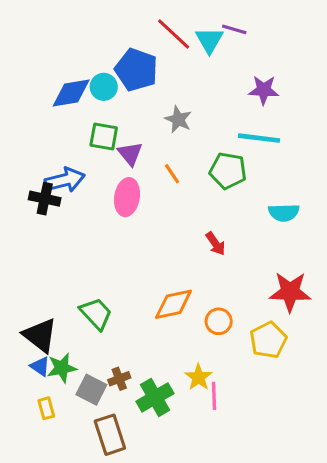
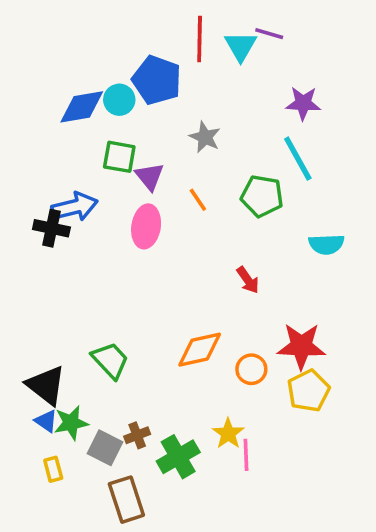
red line: (174, 34) -> (200, 39), turned 48
cyan line: (259, 138) -> (298, 159), turned 54
red star: (290, 292) -> (301, 346), moved

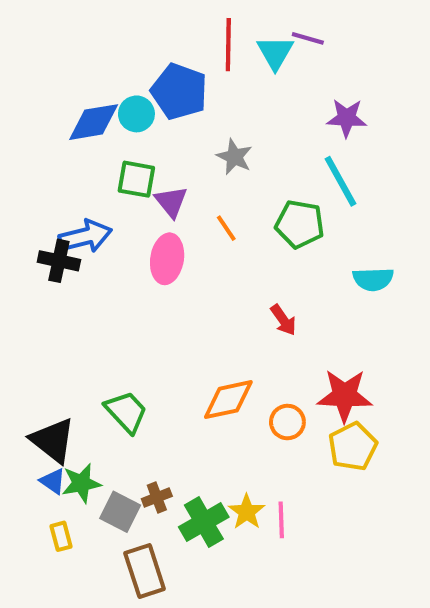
yellow star: (228, 434) -> (247, 512), moved

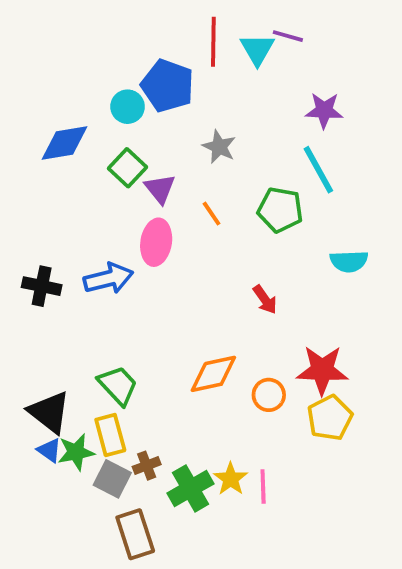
blue diamond: (94, 122) -> (65, 143), moved
green square: (136, 179) -> (128, 168), turned 33
blue arrow: (85, 236) -> (108, 278), moved
black cross: (59, 261) -> (42, 286), moved
yellow rectangle: (61, 536) -> (110, 435), moved, size x1.5

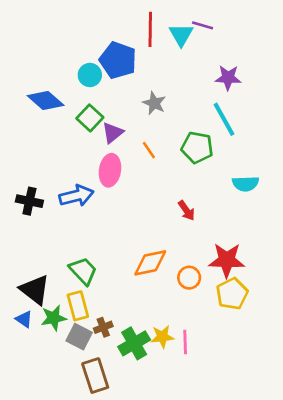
blue diamond: (65, 143) -> (46, 100), turned 51
purple triangle: (160, 189) -> (113, 133), turned 30
blue triangle: (49, 450) -> (24, 319), moved
yellow star: (231, 479) -> (162, 337), turned 30

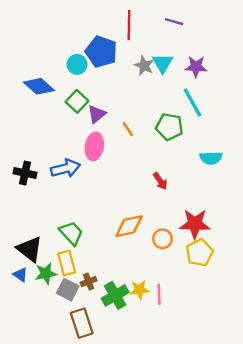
cyan triangle: (181, 35) -> (163, 63), moved
gray star: (154, 103) -> (144, 66), moved

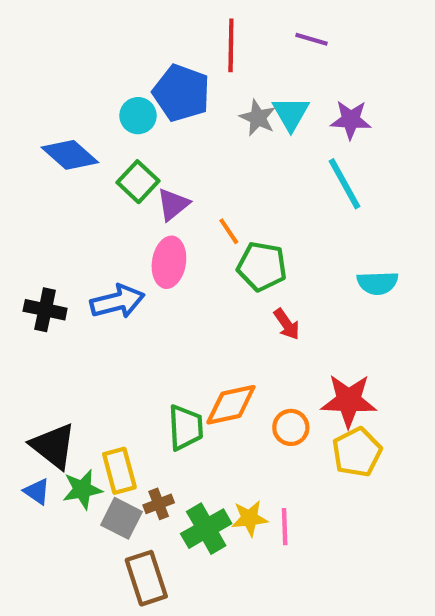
green pentagon: (169, 127) -> (262, 266), moved
green trapezoid: (71, 233) -> (185, 427), moved, turned 40

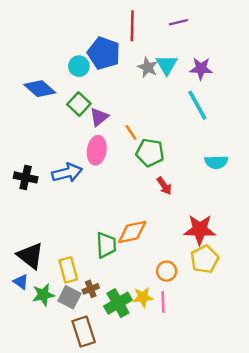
purple line: (311, 39) -> (178, 22), turned -30
orange circle: (291, 427) -> (167, 271), moved
green star: (82, 489) -> (43, 295), moved

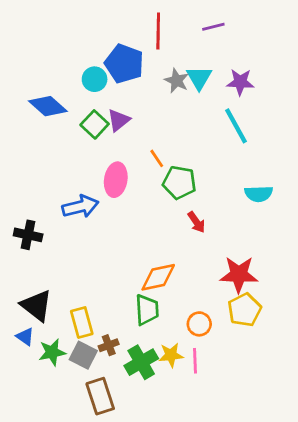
purple triangle: (99, 117) -> (119, 120), moved
black cross: (26, 177) -> (28, 235), moved
green trapezoid: (106, 245) -> (147, 310), moved

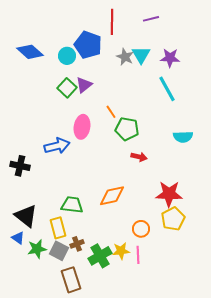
blue diamond: (48, 106) -> (30, 52), moved
red arrow: (196, 222) -> (139, 157), turned -42
green trapezoid: (147, 310) -> (72, 205), moved, turned -80

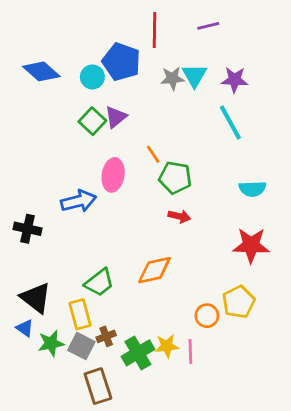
gray star: (125, 57) -> (172, 78), turned -30
red arrow: (139, 157) -> (179, 216), moved
red star: (169, 194) -> (251, 245), moved
green trapezoid: (72, 205) -> (99, 283), turned 135
orange circle: (141, 229) -> (207, 316), moved

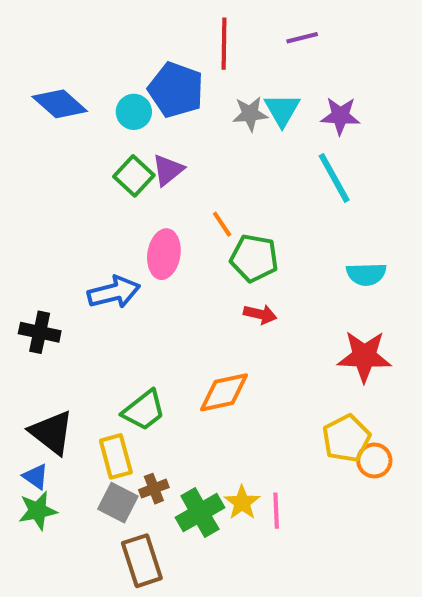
orange circle: (207, 316) -> (374, 460), moved
green star: (51, 343) -> (38, 511), moved
yellow star: (167, 346) -> (242, 503), turned -30

